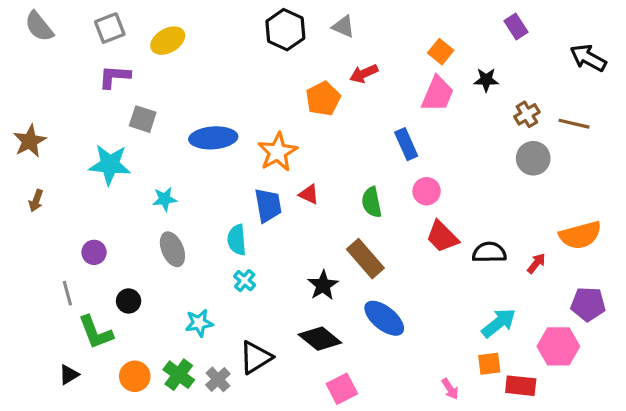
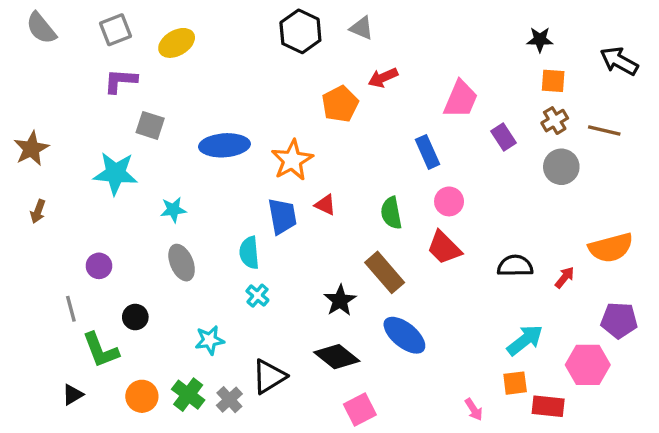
purple rectangle: (516, 27) -> (504, 137), moved
orange square: (441, 52) -> (553, 81), moved, turned -35
black star: (486, 80) -> (540, 40), moved
red trapezoid: (442, 237) -> (444, 248), moved

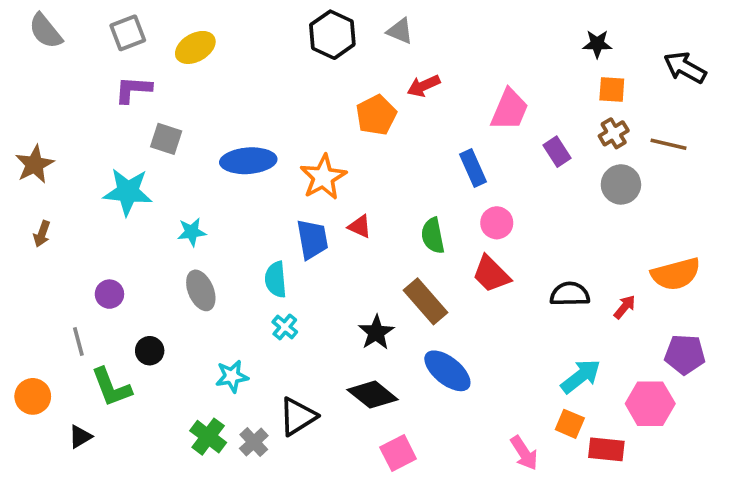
orange square: (515, 383) -> (570, 424), turned 30
orange circle: (142, 396) -> (33, 396), moved
pink arrow: (474, 409) -> (524, 453), size x1.4

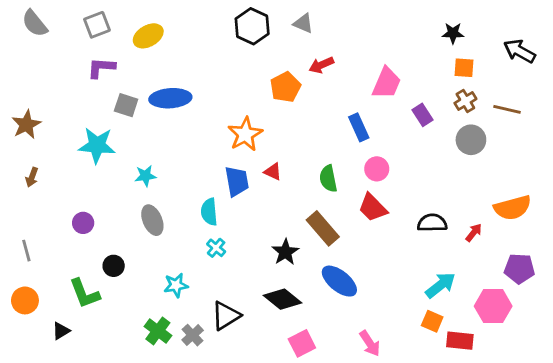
blue ellipse: (248, 161) -> (170, 98), moved
gray line: (78, 342) -> (26, 251), moved
pink arrow: (524, 453) -> (370, 343), moved

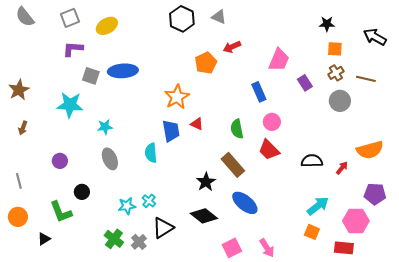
cyan cross: (216, 248) -> (149, 201), moved
red rectangle: (460, 341) -> (344, 248), moved
pink square: (302, 343) -> (232, 248), moved

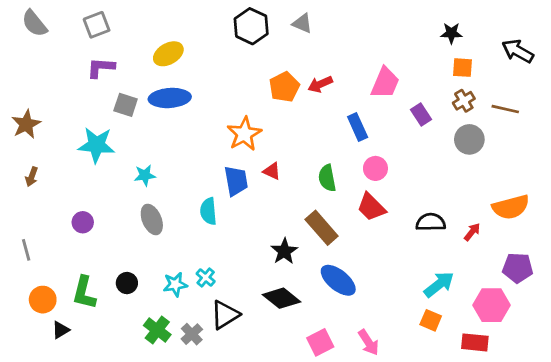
yellow ellipse: (107, 26) -> (168, 54), moved
red arrow: (232, 47) -> (320, 84), moved
black circle: (82, 192) -> (127, 283), moved
green L-shape: (61, 212) -> (84, 293), turned 35
orange circle: (18, 217) -> (43, 300), moved

